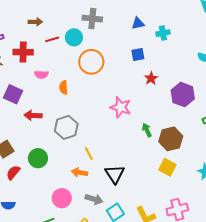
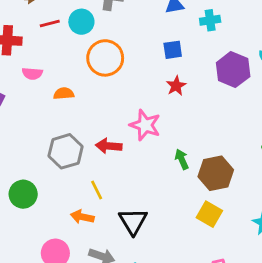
red star: (151, 78) -> (176, 86), moved
orange semicircle: (64, 88) -> (64, 94), turned 88
purple hexagon: (183, 95) -> (233, 70), moved
red arrow: (33, 115) -> (109, 146), moved

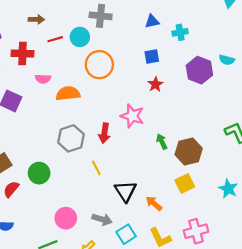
orange semicircle: (64, 94) -> (68, 93), size x1.5
red arrow: (109, 146) -> (104, 133), turned -84
yellow square: (209, 214) -> (185, 184), turned 36
orange arrow: (82, 217) -> (154, 203), moved, turned 30

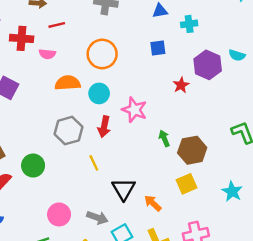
cyan circle: (80, 37) -> (99, 93), moved
pink semicircle: (43, 79) -> (47, 54), moved
red star: (155, 84) -> (181, 85), moved

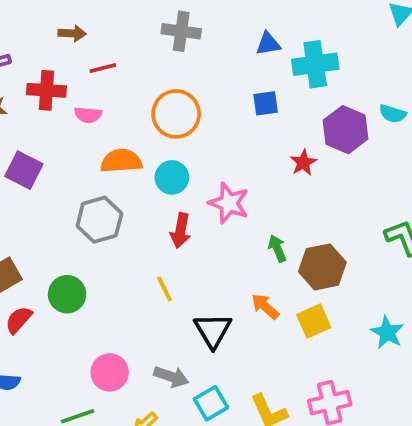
cyan cross: (189, 24) -> (315, 64), size x1.6
gray hexagon: (69, 131) -> (99, 220), moved
orange arrow: (153, 203) -> (265, 306), moved

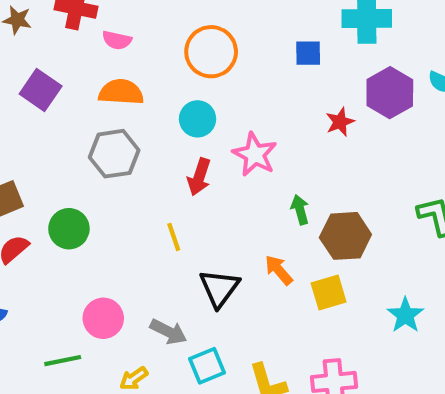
orange semicircle: (121, 161) -> (121, 92), moved

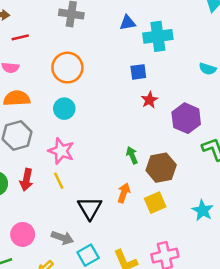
blue square: (308, 53) -> (138, 72), moved
purple hexagon: (390, 93) -> (186, 118), moved
pink star: (255, 154) -> (61, 151), moved
red arrow: (199, 177) -> (26, 180), moved
orange arrow: (279, 270) -> (124, 193), turned 66

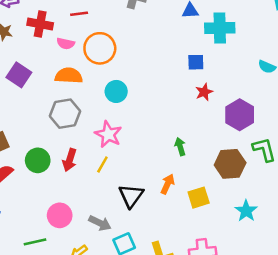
orange circle: (67, 68) -> (100, 48), moved
brown hexagon: (161, 168) -> (230, 164), moved
yellow line: (59, 181) -> (102, 165), turned 49

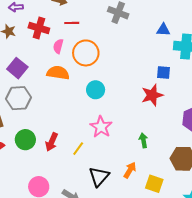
pink semicircle: (66, 44) -> (58, 46), turned 88
red star: (204, 92) -> (152, 95), moved, size x1.5
gray hexagon: (65, 114) -> (19, 98), moved
pink star: (108, 134) -> (101, 127), moved
yellow square: (199, 198) -> (154, 184), turned 30

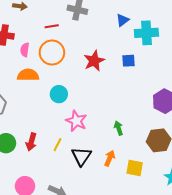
red line: (72, 23) -> (52, 26), moved
blue triangle: (163, 30) -> (123, 20), turned -32
cyan circle: (96, 90) -> (59, 94), moved
red star: (152, 95) -> (94, 61), moved
black triangle: (99, 177) -> (81, 156), moved

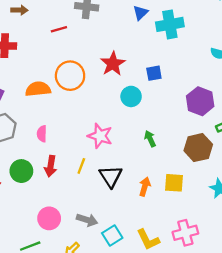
pink semicircle: (25, 50) -> (42, 134), moved
orange circle: (52, 53) -> (70, 76), moved
blue square: (129, 61) -> (154, 73), moved
cyan circle: (59, 94) -> (131, 96), moved
orange arrow: (110, 158) -> (145, 187), moved

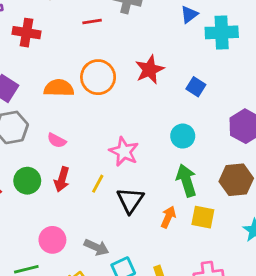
blue square: (154, 73) -> (196, 87), turned 35
cyan circle: (131, 96) -> (183, 136), moved
pink semicircle: (42, 134) -> (57, 140), turned -70
green arrow: (150, 139) -> (186, 180), moved, size x1.6

